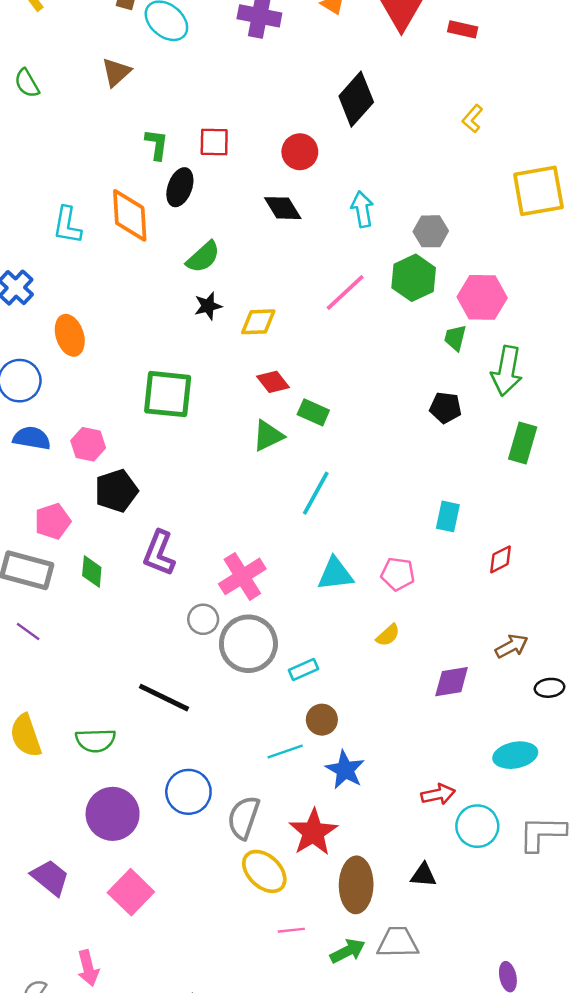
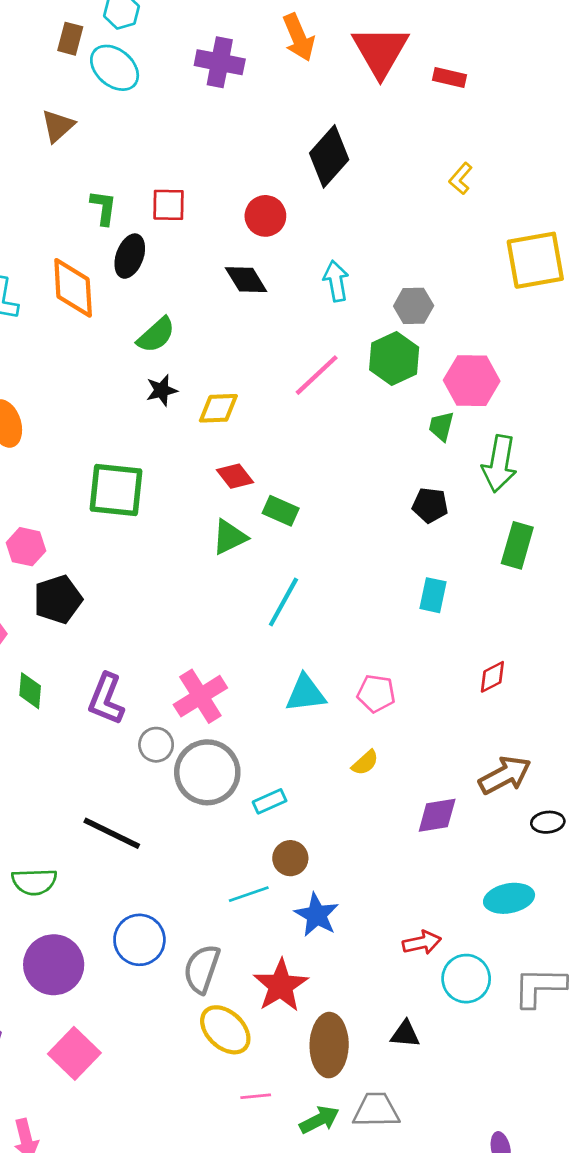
cyan rectangle: (448, 516) -> (433, 595), moved
purple L-shape: (159, 553) -> (106, 699), moved
brown arrow: (512, 646) -> (505, 775), size x1.4

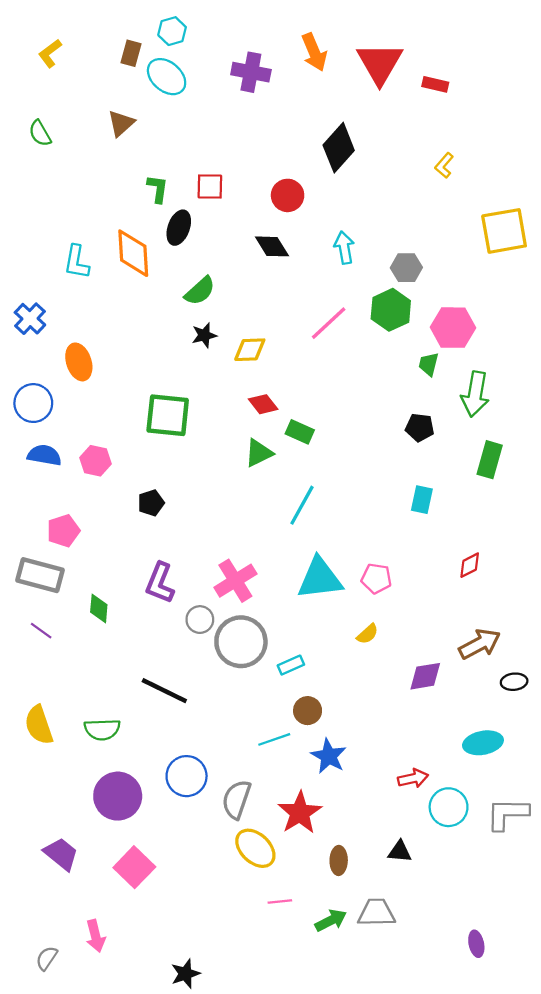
black pentagon: (58, 599) -> (151, 503), moved, size x0.7
green diamond: (30, 691) -> (99, 608), moved
cyan triangle: (306, 693) -> (320, 578), size x1.4
brown ellipse: (329, 1045) -> (339, 860), size x0.6

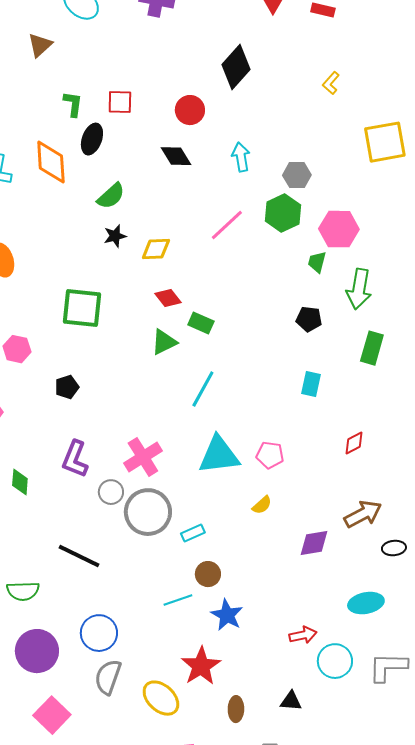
gray semicircle: (236, 799) -> (108, 677), moved

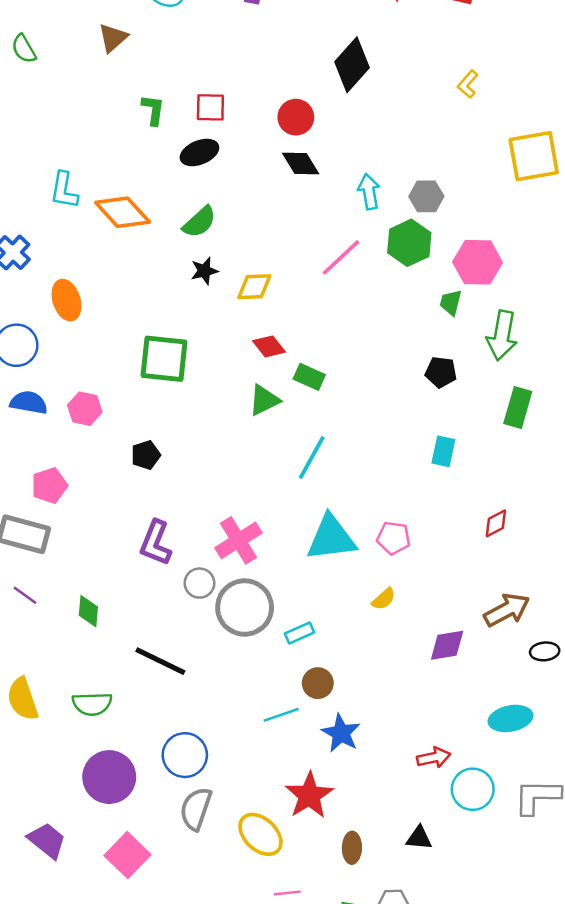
black ellipse: (92, 139) -> (199, 153), moved, turned 48
black diamond: (176, 156) -> (301, 163), moved
cyan arrow: (241, 157) -> (369, 192), moved
orange diamond: (51, 162) -> (123, 212), moved, turned -39
green diamond: (20, 482) -> (88, 611), moved

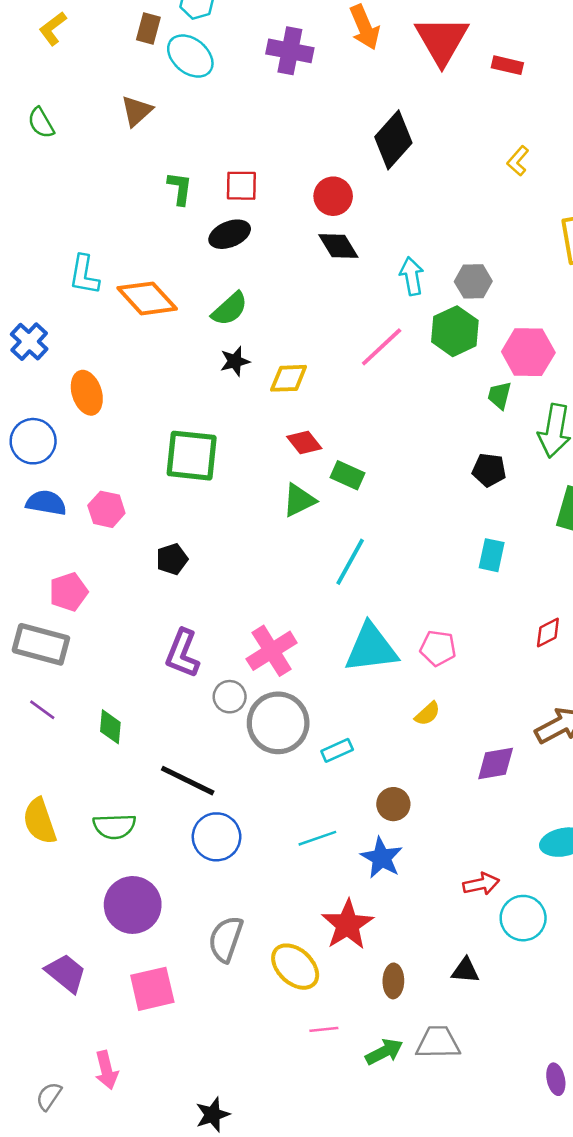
brown circle: (318, 683) -> (393, 804), moved
blue circle: (185, 755) -> (217, 837), moved
pink square: (128, 855) -> (152, 989), turned 33

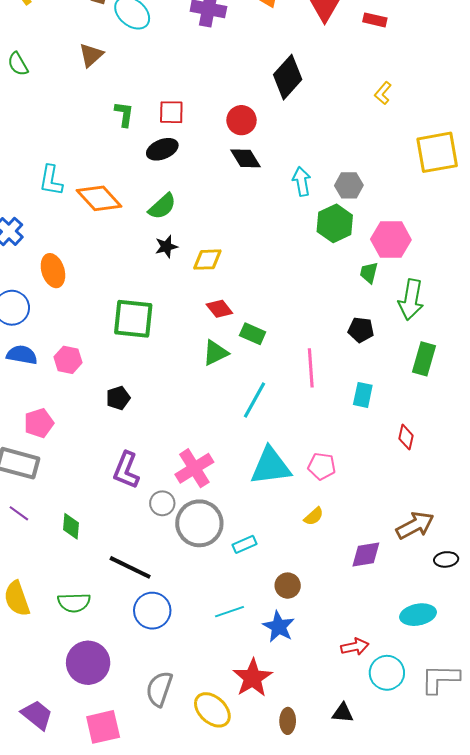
pink line: (382, 347) -> (311, 368), moved, turned -51
red diamond: (548, 632) -> (406, 437), moved, turned -50

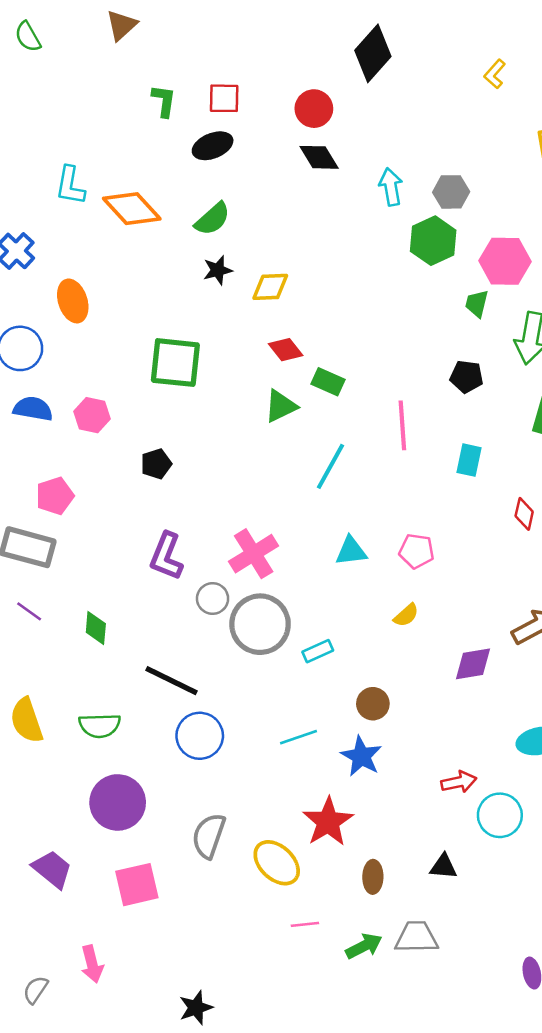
cyan triangle: (271, 466) -> (351, 551), size x0.6

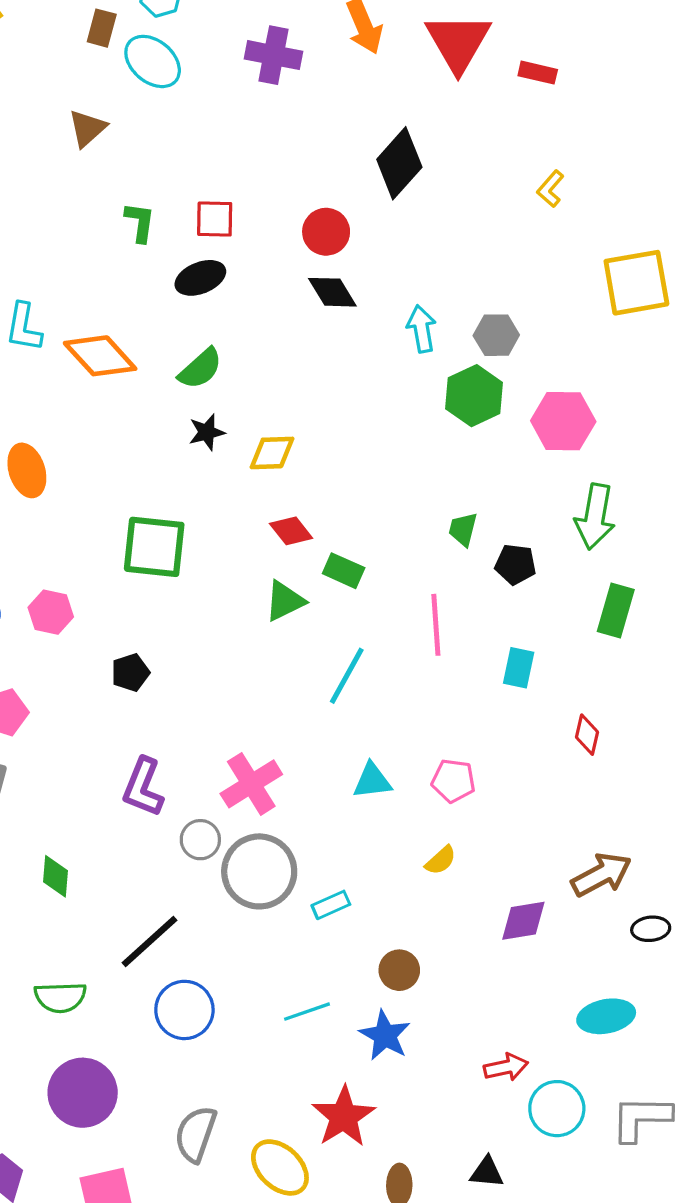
green trapezoid: (477, 304) -> (463, 529), moved
black line: (172, 681) -> (149, 942), turned -68

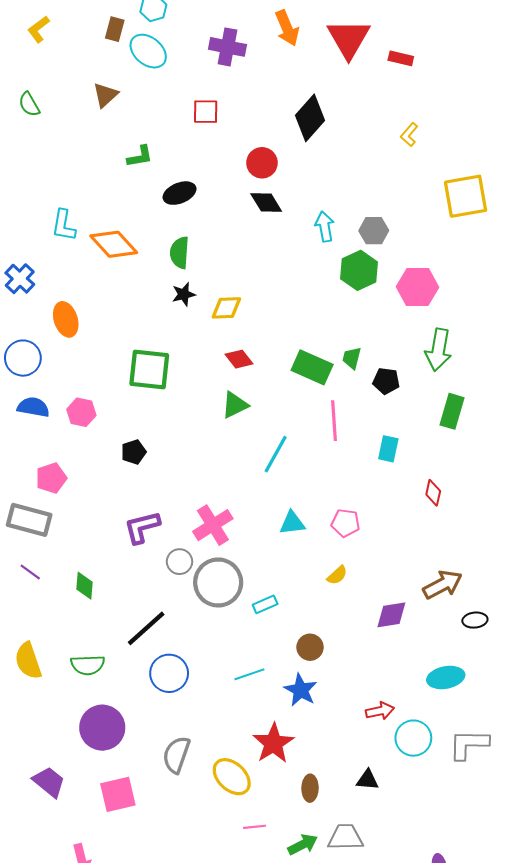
red square: (215, 219) -> (206, 112), moved
green L-shape: (140, 222) -> (140, 157), turned 72
green semicircle: (200, 369) -> (180, 253), turned 136
green rectangle: (344, 571) -> (312, 367), moved, size x1.5
purple L-shape: (143, 787) -> (142, 527), turned 54

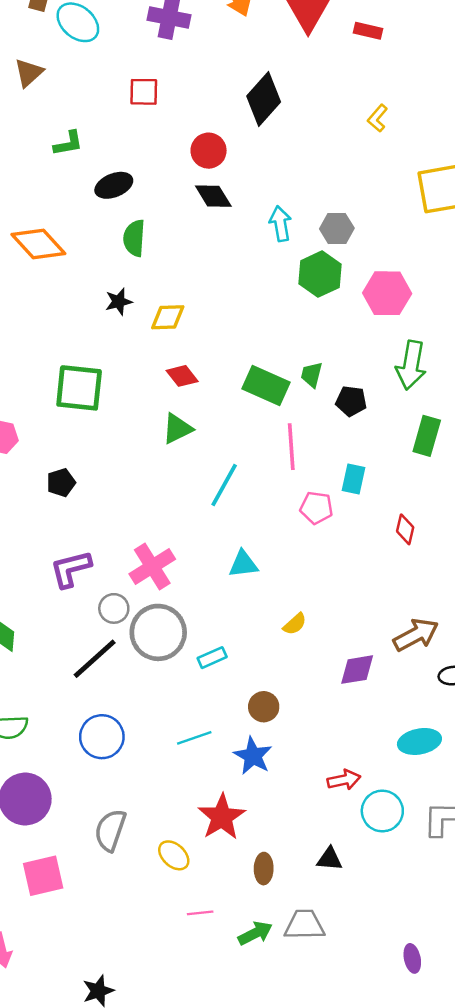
green semicircle: (180, 253) -> (134, 238), moved
pink pentagon: (345, 523) -> (316, 508), moved
black line: (146, 628) -> (95, 659), moved
yellow ellipse: (232, 777) -> (174, 855), size x0.7

